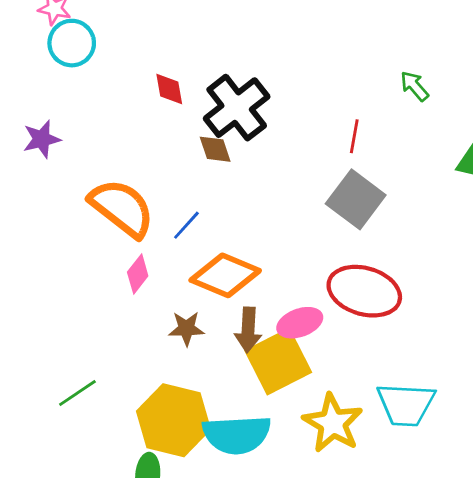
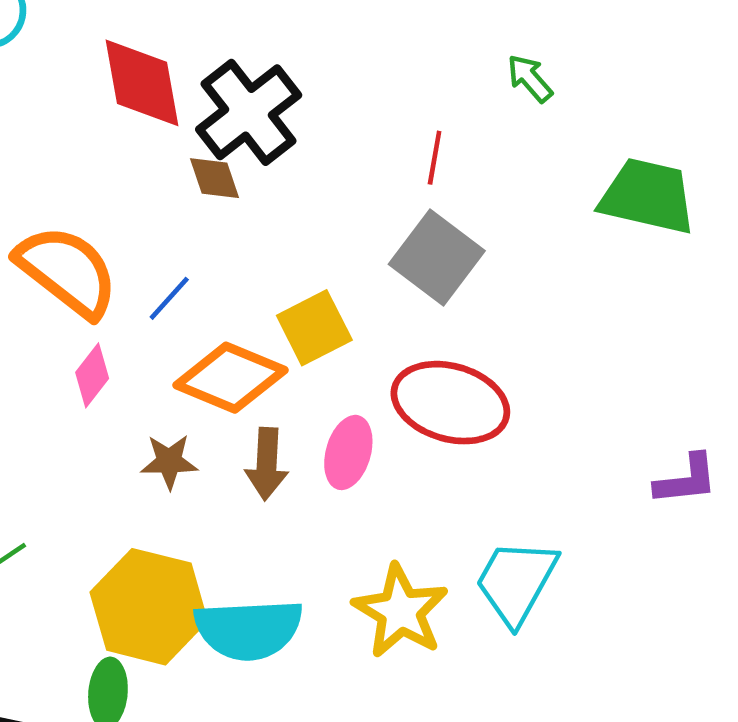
red diamond: (169, 89) -> (142, 83), size x1.8
pink ellipse: (300, 323) -> (348, 452), turned -54
yellow square: (278, 361) -> (314, 328), moved, size x0.7
cyan trapezoid: (406, 404) -> (516, 582), turned 116

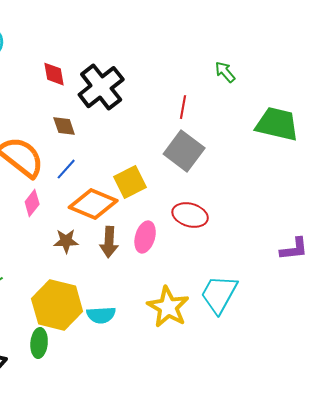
red diamond: (142, 83) -> (54, 74), size x0.6
brown diamond: (215, 178) -> (64, 126), moved
red ellipse: (450, 403) -> (190, 215), size x0.7
cyan semicircle: (249, 629) -> (101, 315), size x0.6

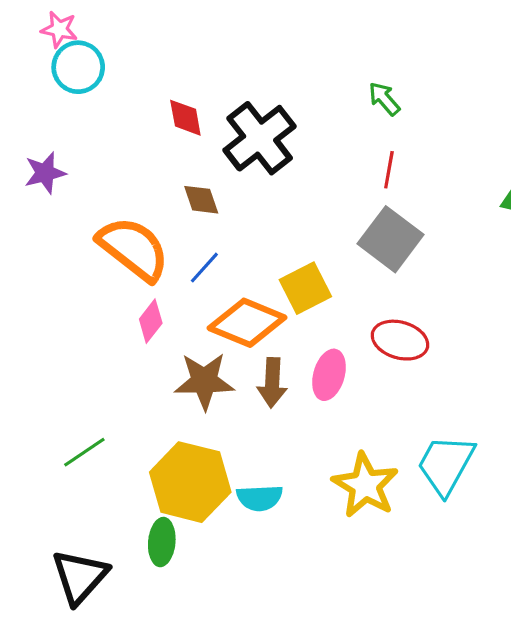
green arrow: (225, 72) -> (384, 99), moved
brown star: (66, 241) -> (204, 381), size x1.5

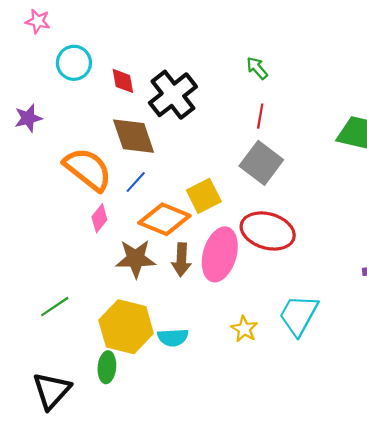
cyan circle: (78, 67) -> (74, 63), moved
brown diamond: (201, 200) -> (134, 136), size x1.8
red ellipse: (400, 340) -> (268, 231), size x1.4
pink ellipse: (329, 375) -> (220, 254), size x1.6
yellow star: (365, 485) -> (244, 329), size x0.6

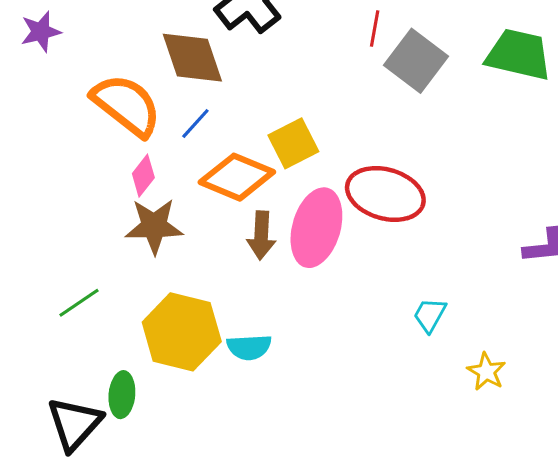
gray square: (261, 163) -> (416, 61), moved
brown star: (136, 259) -> (154, 226), moved
cyan trapezoid: (299, 315) -> (430, 315), size x0.6
yellow star: (244, 329) -> (486, 372), moved
green ellipse: (107, 367) -> (122, 395), moved

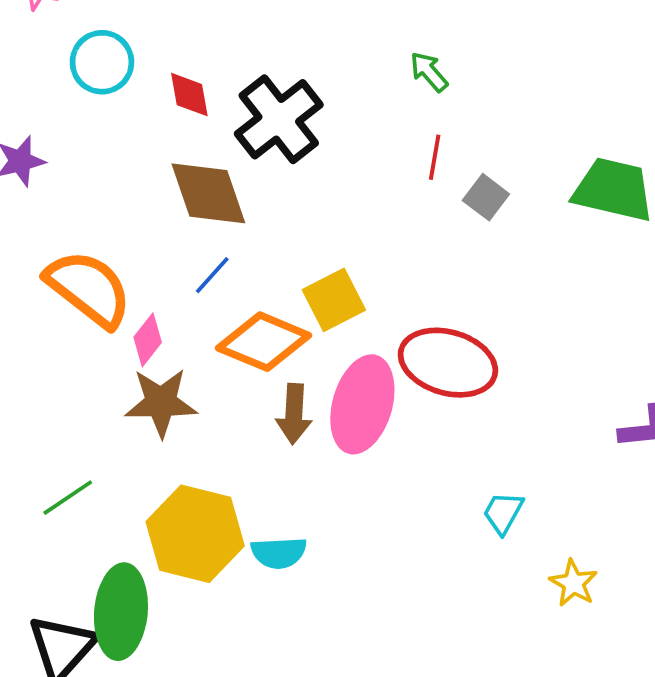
gray square: (416, 61) -> (486, 197), size x0.6
orange semicircle: (127, 105) -> (89, 288), moved
green ellipse: (122, 395) -> (121, 612), size x1.6

